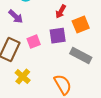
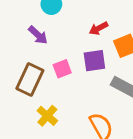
red arrow: (61, 12) -> (98, 28), turned 32

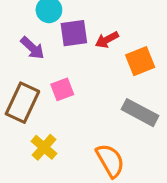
purple square: (94, 61) -> (74, 33), moved

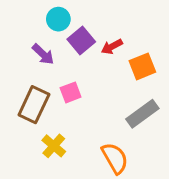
purple square: (74, 33) -> (81, 40), turned -32
gray rectangle: (140, 113) -> (142, 114), turned -64

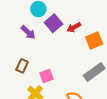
pink square: (71, 92) -> (46, 76), moved
brown rectangle: (34, 105) -> (22, 66), size x0.6

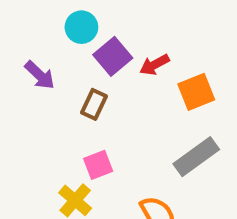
purple arrow: (28, 32) -> (40, 75), moved
brown rectangle: (22, 66) -> (94, 104), moved

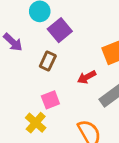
red arrow: (154, 65) -> (87, 77), moved

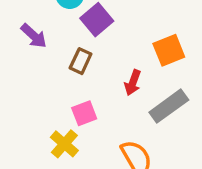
red arrow: (87, 77) -> (133, 83), turned -42

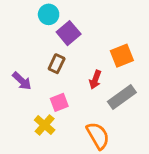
purple arrow: (34, 36) -> (22, 81), moved

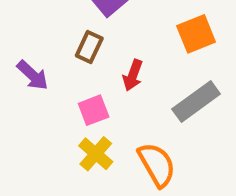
red arrow: (95, 80) -> (133, 75), moved
yellow cross: (45, 125) -> (96, 154), moved

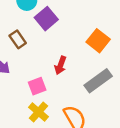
orange square: (196, 34) -> (98, 41), turned -30
brown rectangle: (89, 47) -> (18, 39), moved, turned -60

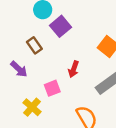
yellow cross: (38, 112) -> (32, 107), moved

